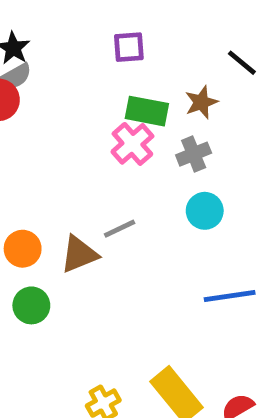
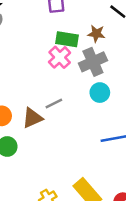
brown star: (201, 102) -> (96, 34), turned 30
gray cross: (194, 154) -> (93, 62), size x1.5

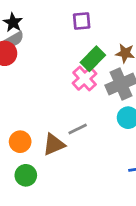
green rectangle: (67, 39) -> (93, 59), turned -55

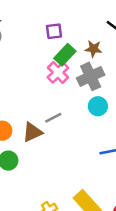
purple square: (82, 21) -> (54, 31), moved

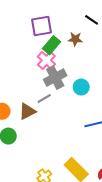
purple square: (54, 31) -> (42, 26), size x1.5
gray cross: (91, 76) -> (55, 78), moved

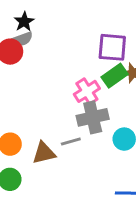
purple square: (42, 26) -> (112, 47), moved
green rectangle: (51, 45) -> (115, 76), moved

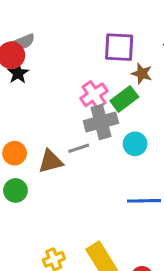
black star: (24, 22) -> (18, 73), moved
green rectangle: (115, 76) -> (124, 99), moved

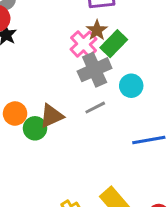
brown star: (142, 74) -> (97, 30), moved, turned 30
gray line: (79, 148) -> (95, 108), moved
green circle: (15, 190) -> (35, 128), moved

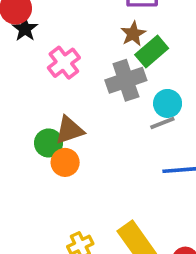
pink cross: (84, 44) -> (64, 63), moved
gray line: (95, 108) -> (162, 123), moved
orange circle: (15, 114) -> (65, 162), moved

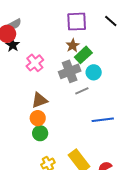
cyan circle: (168, 103) -> (94, 72), moved
gray line: (162, 123) -> (82, 91), moved
green circle: (49, 143) -> (40, 133), moved

